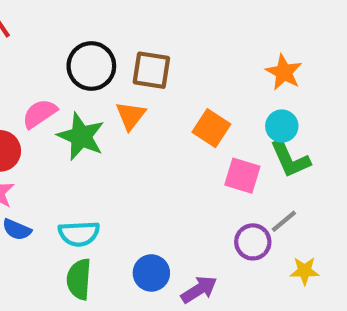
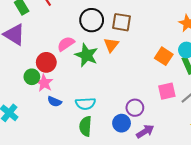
orange square: (211, 128) -> (164, 56), moved
pink square: (242, 176) -> (167, 91), moved, turned -30
purple circle: (253, 242) -> (135, 108), moved

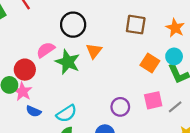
brown square: (122, 22) -> (136, 25), moved
cyan semicircle: (85, 104) -> (67, 113), turned -30
purple circle: (135, 108) -> (120, 107), moved

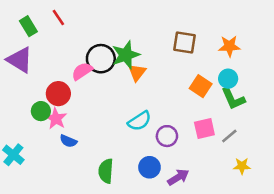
black circle: (73, 25) -> (101, 59), moved
orange star: (175, 28) -> (229, 46), turned -30
green star: (68, 62) -> (126, 55), moved, turned 30
cyan semicircle: (67, 113) -> (139, 121), moved

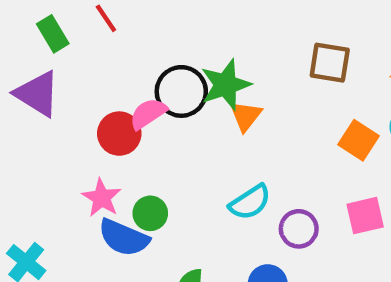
red circle: (58, 94) -> (119, 134), moved
green circle: (41, 111) -> (150, 213), moved
blue semicircle: (68, 141) -> (124, 238), size x1.6

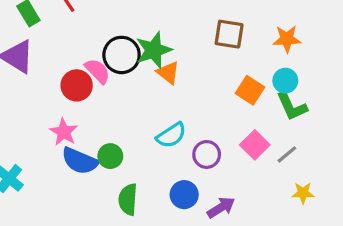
pink semicircle: (148, 114) -> (97, 71), turned 80
orange triangle: (246, 116) -> (168, 73), turned -30
green circle: (150, 213) -> (110, 156), moved
pink square: (365, 216) -> (255, 145), turned -32

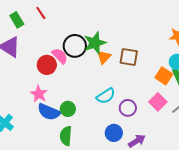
brown square: (229, 34) -> (129, 57), moved
orange triangle: (168, 73) -> (104, 57), turned 35
orange square: (250, 90) -> (164, 76), moved
green semicircle: (128, 199) -> (66, 136), moved

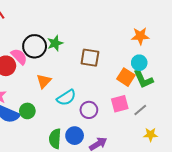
green star: (95, 43) -> (55, 43), size x0.7
orange triangle: (104, 57) -> (44, 81), moved
pink square: (158, 102) -> (120, 104), turned 30
green semicircle: (66, 136) -> (55, 139), moved

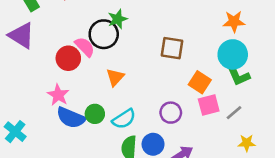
green star: (55, 43) -> (118, 19), moved
cyan circle: (139, 63) -> (233, 54), size x1.5
orange square: (126, 77) -> (200, 82), moved
cyan semicircle: (66, 98) -> (124, 119), moved

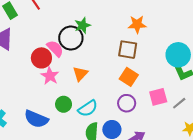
orange star: (234, 22) -> (137, 24), moved
orange square: (200, 82) -> (129, 77), moved
pink star: (58, 95) -> (50, 76), moved
blue semicircle: (71, 118) -> (36, 119), moved

